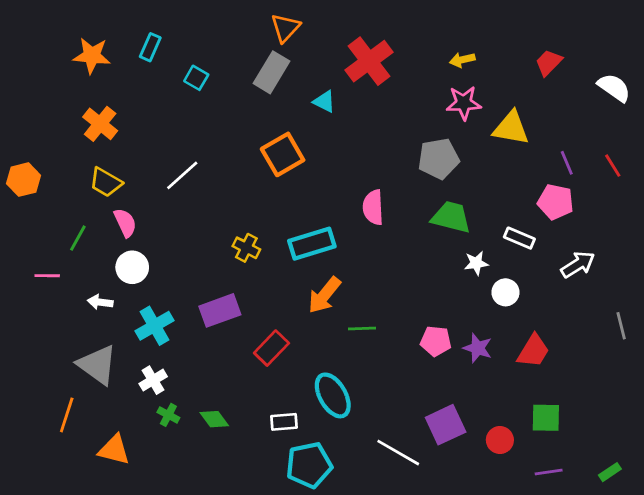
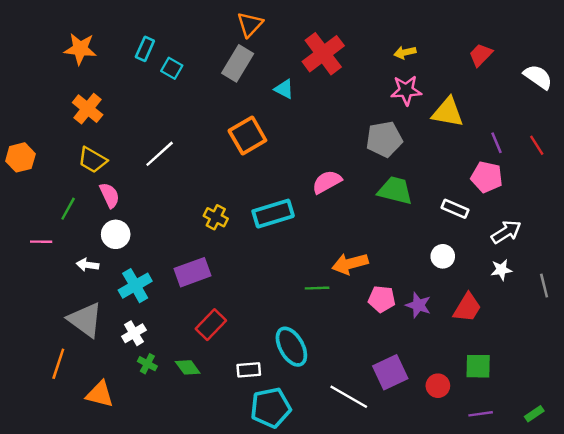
cyan rectangle: (150, 47) -> (145, 49), moved
pink semicircle: (373, 207) -> (327, 182), turned 64
white star: (476, 263) -> (501, 270), moved
orange arrow: (324, 295) -> (350, 264), moved, turned 36
red rectangle: (271, 348) -> (211, 325), moved

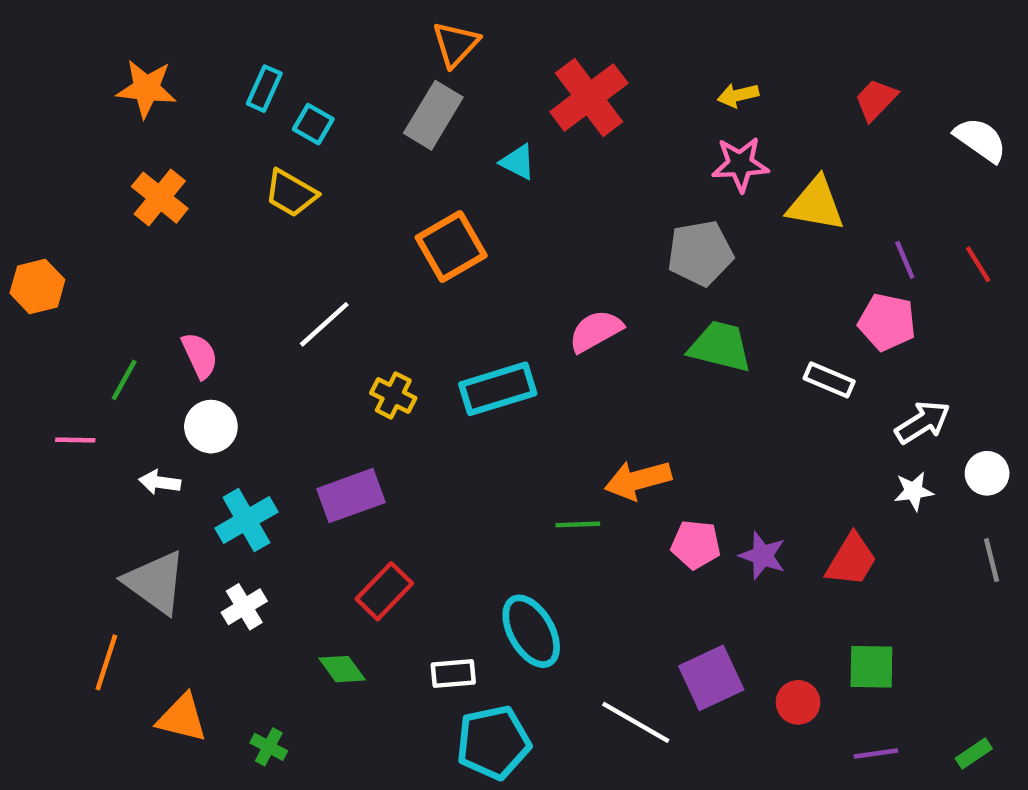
white line: (160, 154) -> (324, 324), moved
yellow trapezoid: (92, 160) -> (291, 193), moved
white circle: (443, 256) -> (987, 473), moved
gray line: (544, 286) -> (992, 560), moved
green cross: (147, 364) -> (269, 747), moved

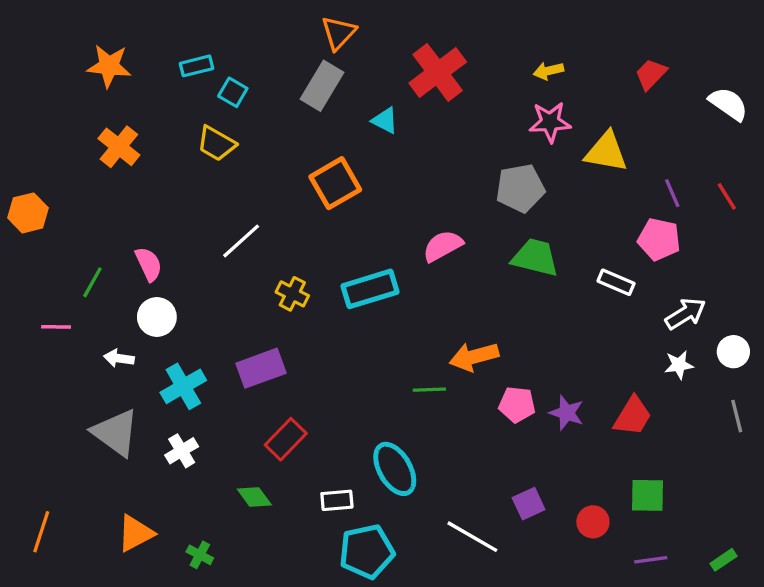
cyan rectangle: (264, 89) -> (197, 66), turned 52
orange line: (106, 662) -> (41, 532), moved
purple square: (711, 678) -> (529, 504), size x0.7
orange triangle: (182, 718) -> (135, 533), turned -42

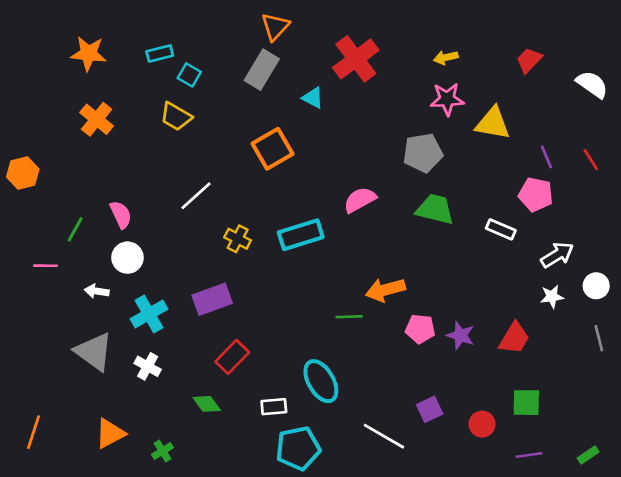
white cross: (182, 451) -> (148, 366), turned -30
green cross: (200, 555) -> (162, 451), turned 30

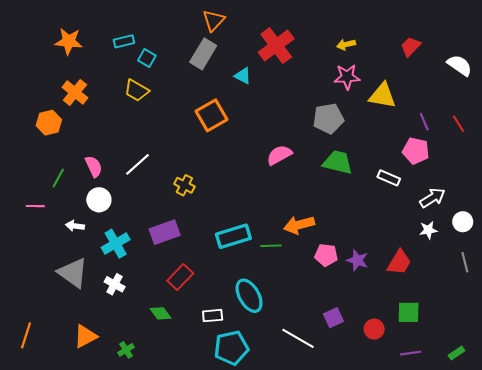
orange hexagon: (23, 173) -> (49, 123), moved
white line: (196, 196) -> (138, 164), moved
cyan rectangle: (301, 235) -> (233, 236), moved

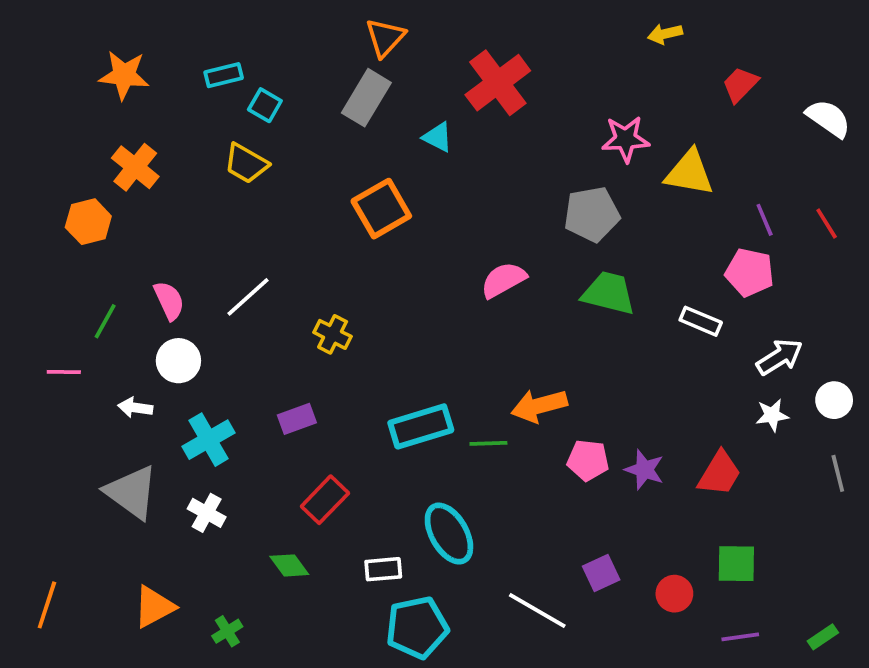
yellow arrow: (346, 44) -> (665, 34), moved
purple rectangle: (165, 232) -> (297, 419), size x0.7

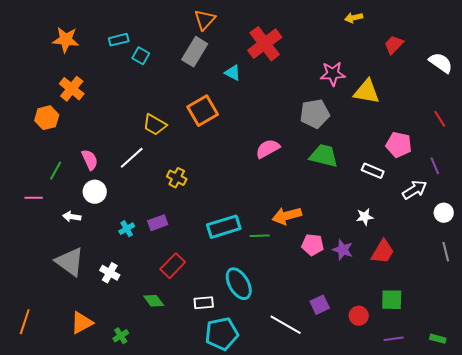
yellow trapezoid: (246, 163) -> (155, 125), moved
purple line: (765, 220) -> (435, 166), moved
white star: (772, 415) -> (365, 217), moved
cyan cross: (209, 440) -> (127, 229), moved, size x0.6
green rectangle: (823, 637) -> (438, 339), turned 49

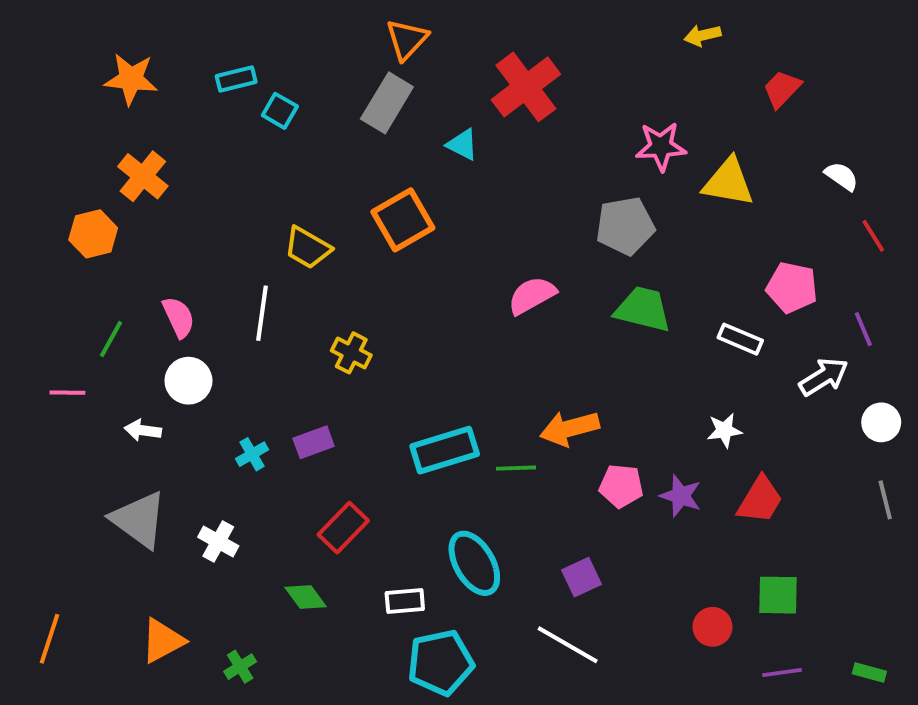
white semicircle: (441, 63) -> (842, 176), moved, size x0.7
white line: (132, 158) -> (262, 313), turned -40
purple square: (320, 305) -> (581, 577), moved

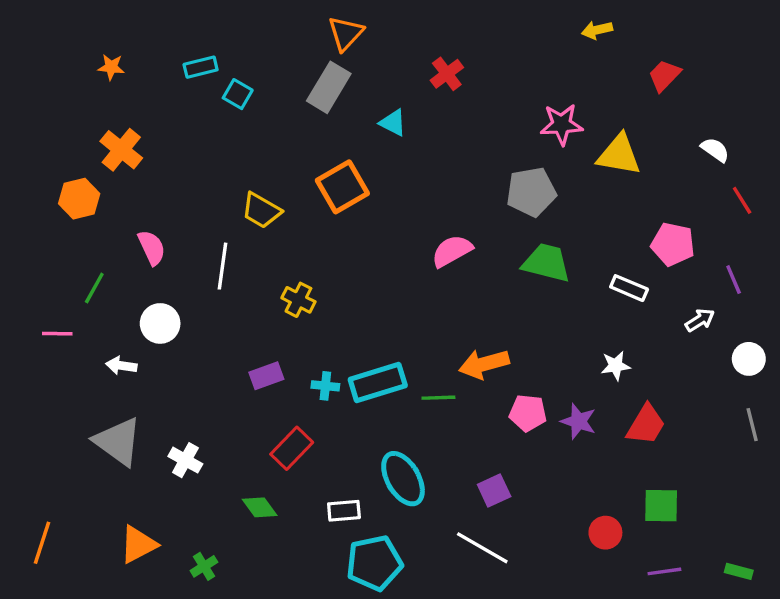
orange star: (131, 79) -> (111, 67), size x0.6
red cross: (526, 87) -> (447, 74), size x0.6
pink semicircle: (179, 317) -> (152, 248), moved
white arrow: (824, 377) -> (700, 320), size x0.7
cyan cross: (252, 454) -> (325, 386), moved, turned 36

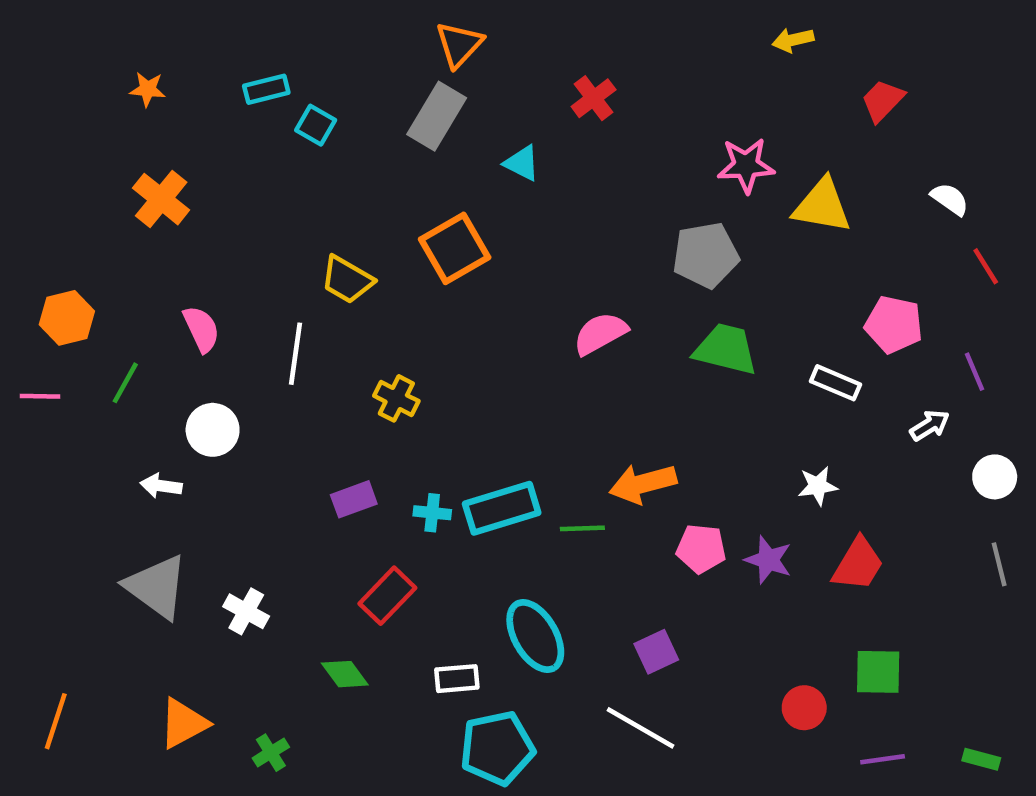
orange hexagon: (79, 199) -> (67, 318), moved
pink line: (57, 334) -> (40, 396), moved

